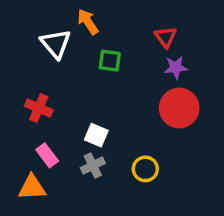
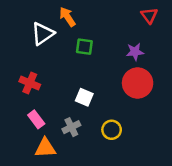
red triangle: (166, 37) -> (149, 15), moved
white triangle: (56, 44) -> (43, 34), turned 35
white square: (96, 135) -> (84, 97), moved
orange triangle: (32, 188) -> (45, 148), moved

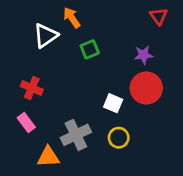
green square: (84, 47) -> (90, 49), turned -30
white square: (84, 97) -> (113, 103), moved
pink rectangle: (36, 119) -> (26, 122), moved
gray cross: (71, 127) -> (76, 135), size x1.5

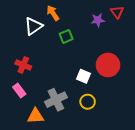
purple star: (143, 55) -> (98, 20), moved

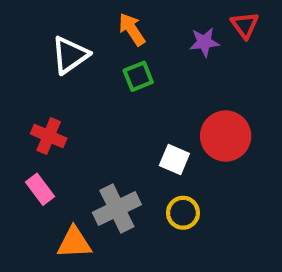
orange arrow: (53, 13) -> (132, 29), moved

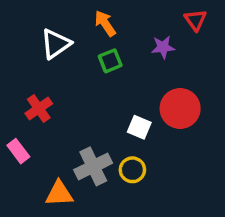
purple star: (204, 42) -> (163, 47), moved
red cross: (49, 136) -> (39, 108), turned 32
pink rectangle: (40, 189) -> (18, 151), moved
yellow circle: (183, 213) -> (132, 170), moved

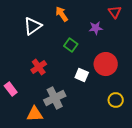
green square: (110, 61) -> (71, 45), moved, turned -32
red cross: (39, 108) -> (39, 67), moved
yellow circle: (132, 170) -> (116, 100), moved

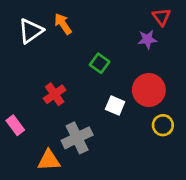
orange arrow: (62, 14) -> (63, 24), moved
white triangle: (33, 26) -> (31, 31), moved
purple star: (96, 28) -> (147, 39), moved
yellow circle: (116, 100) -> (163, 125), moved

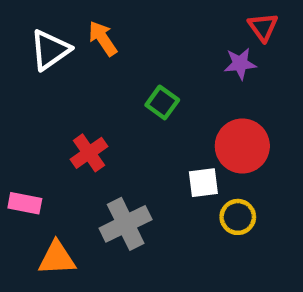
white square: (115, 105) -> (203, 183), moved, turned -30
pink rectangle: (15, 125) -> (25, 203), turned -42
yellow circle: (163, 125) -> (238, 217), moved
orange triangle: (49, 160) -> (57, 258), moved

